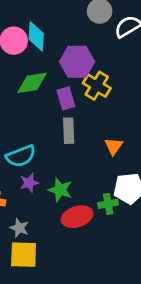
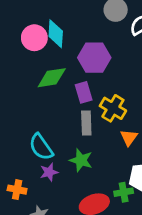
yellow cross: (97, 86) -> (113, 108), moved
cyan semicircle: (21, 156) -> (41, 147), turned 76
green star: (60, 190) -> (81, 160), moved

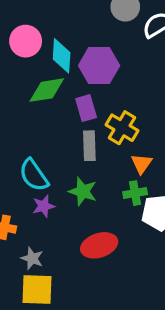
cyan diamond: (56, 34) -> (62, 56), moved
green cross: (124, 192) -> (135, 193), moved

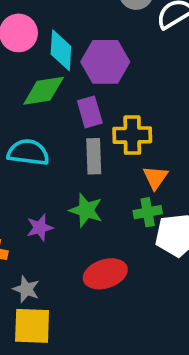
yellow cross: (122, 128) -> (132, 135), turned -32
cyan semicircle: (34, 175) -> (28, 152), moved, turned 132

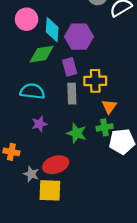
green star: (86, 210) -> (77, 133), moved
purple star: (40, 228) -> (39, 124), moved
red ellipse: (105, 274) -> (56, 165), moved
yellow square: (32, 326) -> (50, 190), moved

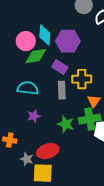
pink circle: (27, 19) -> (26, 41), moved
purple rectangle: (70, 67) -> (60, 67), turned -42
green cross: (105, 127) -> (90, 119), size x1.5

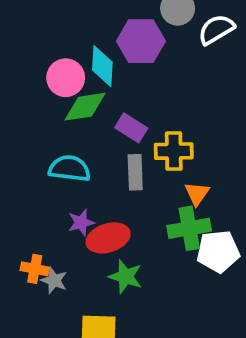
purple hexagon: (68, 41) -> (141, 41), moved
green star: (66, 124) -> (125, 277), moved
red ellipse: (48, 151) -> (108, 238), moved
gray star: (27, 159) -> (54, 280), moved

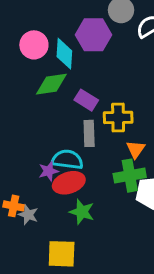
pink circle: (66, 78) -> (34, 45), moved
cyan semicircle: (70, 168) -> (67, 160), moved

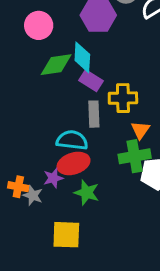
cyan diamond: (64, 54) -> (82, 57), moved
purple star: (48, 171) -> (53, 178), moved

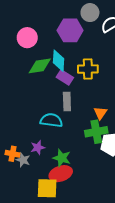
yellow cross: (123, 98) -> (88, 69), moved
red ellipse: (74, 163) -> (61, 174), moved

